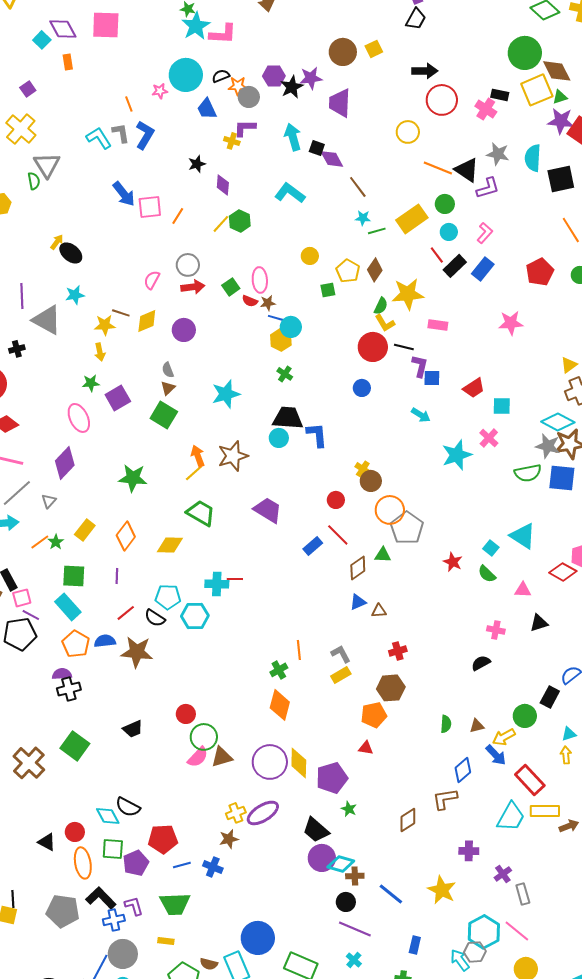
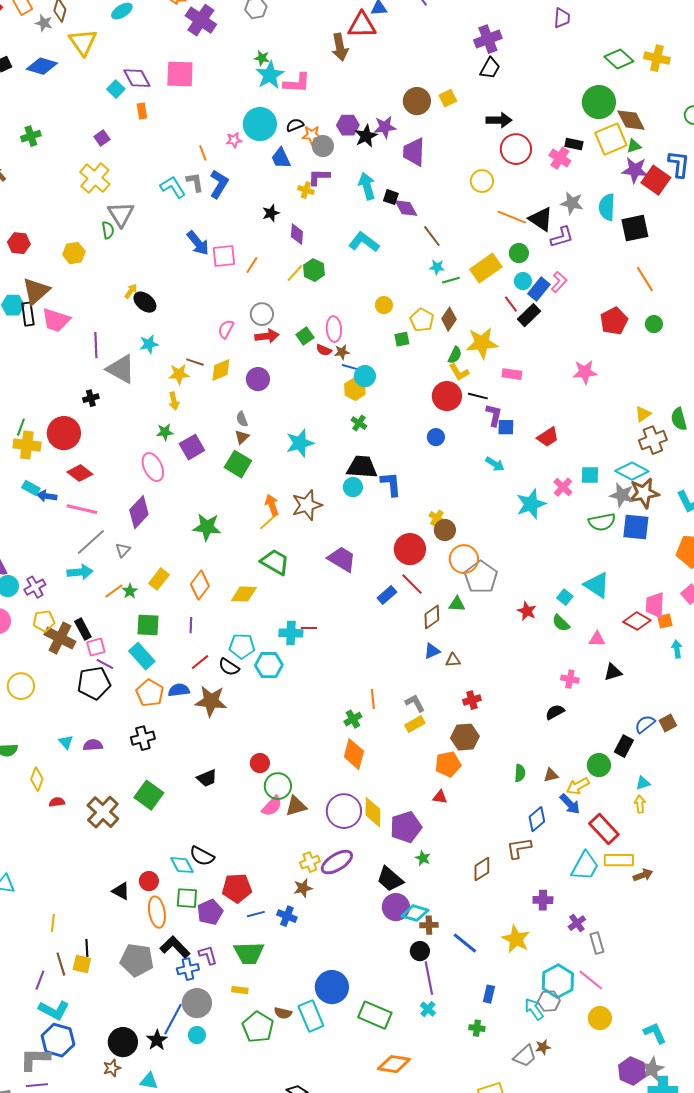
blue rectangle: (483, 269) -> (539, 289), moved
cyan square: (502, 406) -> (590, 475), moved
red circle: (336, 500) -> (410, 549), size x1.8
purple semicircle: (62, 674) -> (93, 745), moved
purple line: (355, 929) -> (429, 978), turned 56

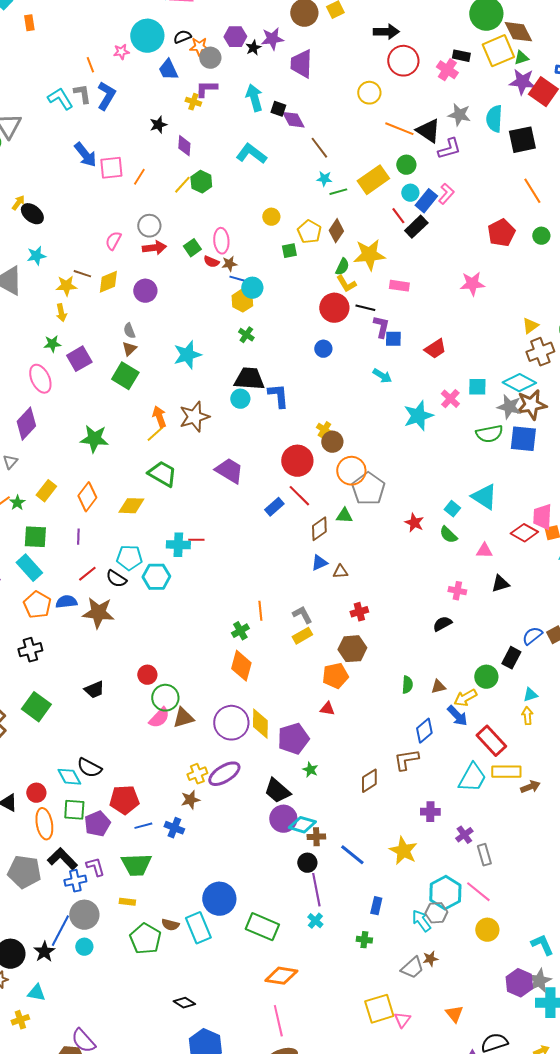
black star: (366, 136) -> (253, 48), size x0.7

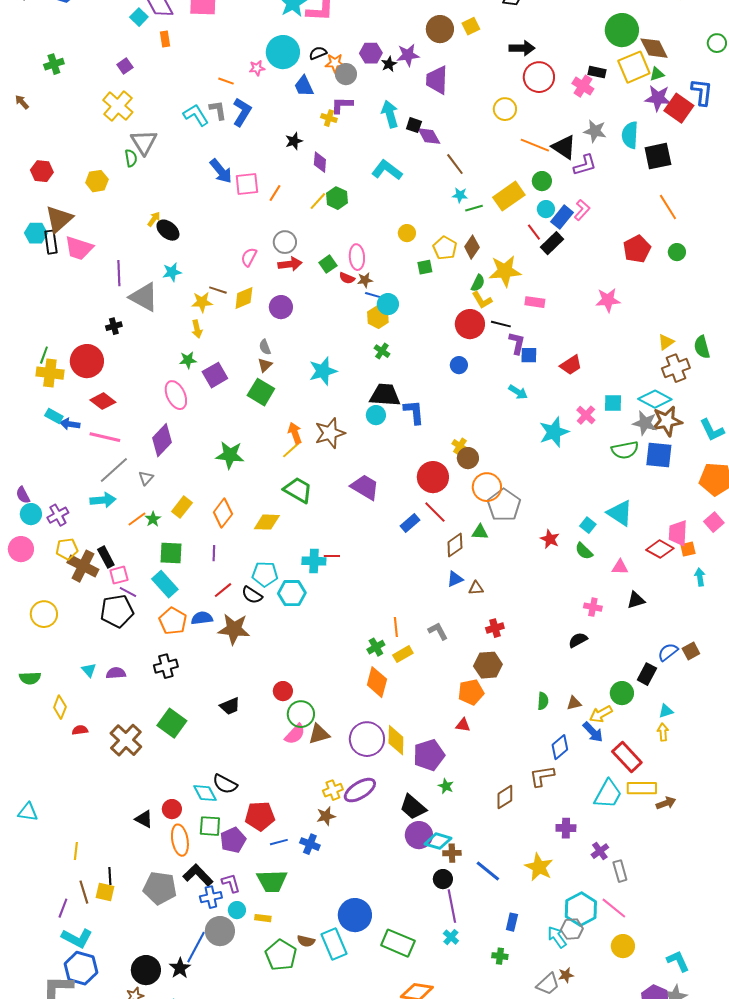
orange line: (90, 65) -> (226, 81), turned -49
yellow rectangle: (302, 636) -> (403, 654), moved
cyan circle: (84, 947) -> (237, 910), moved

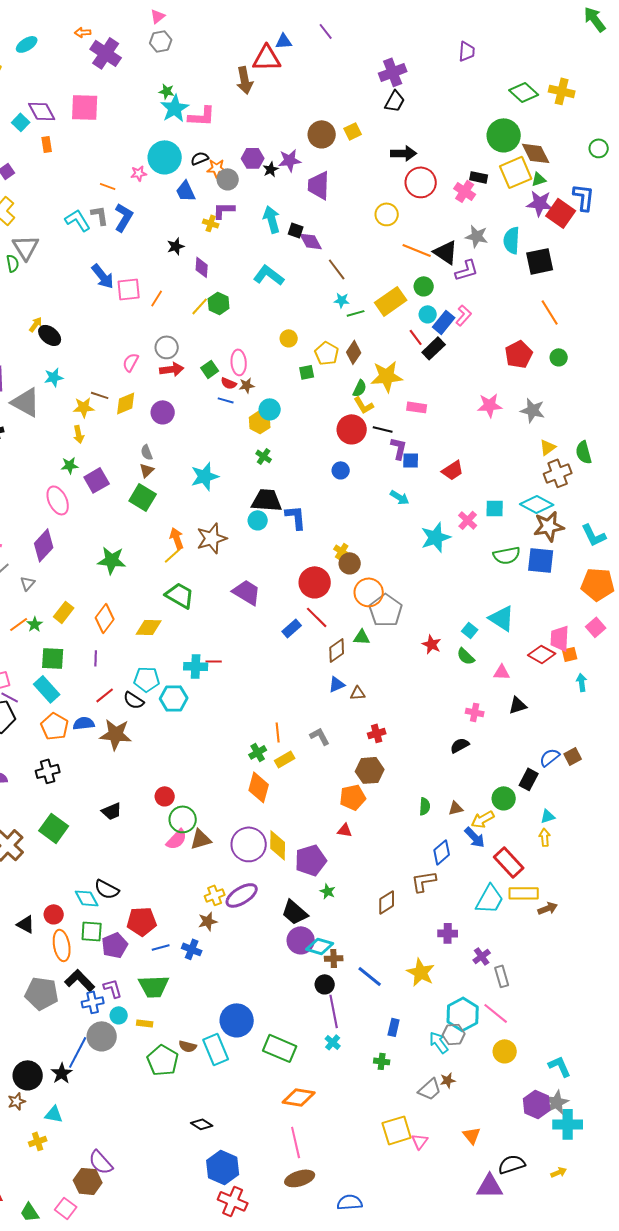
blue line: (373, 295) -> (226, 400), moved
gray star: (645, 423) -> (533, 410), moved

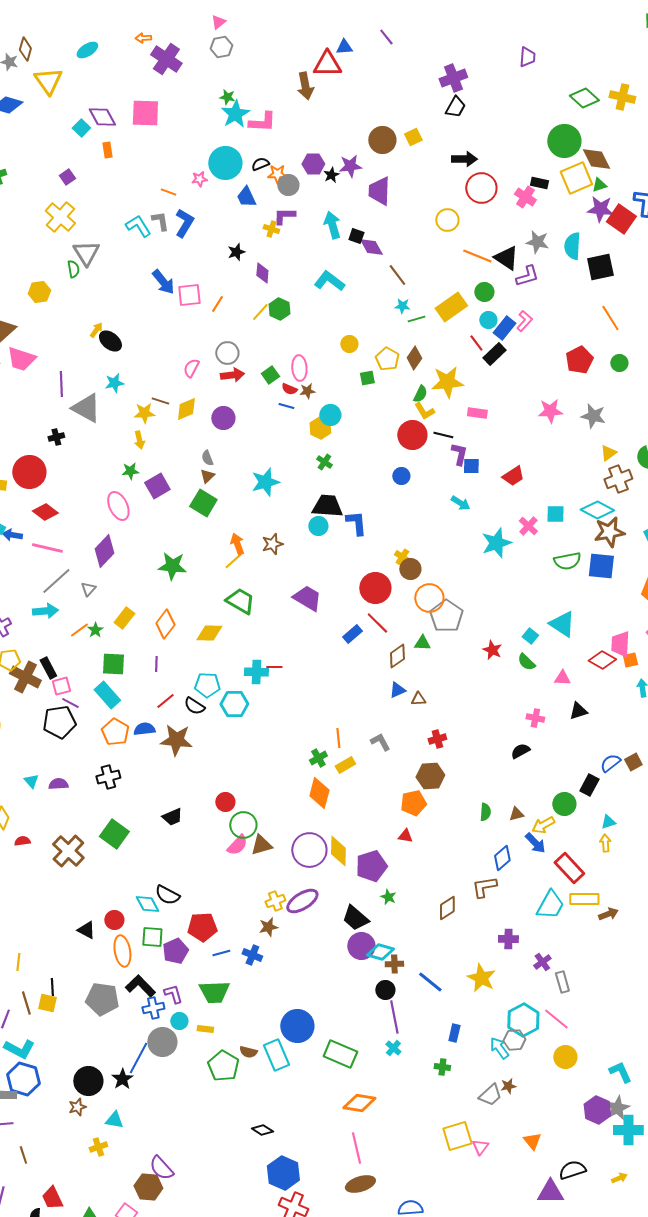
brown star: (212, 538) -> (272, 544), size x0.7

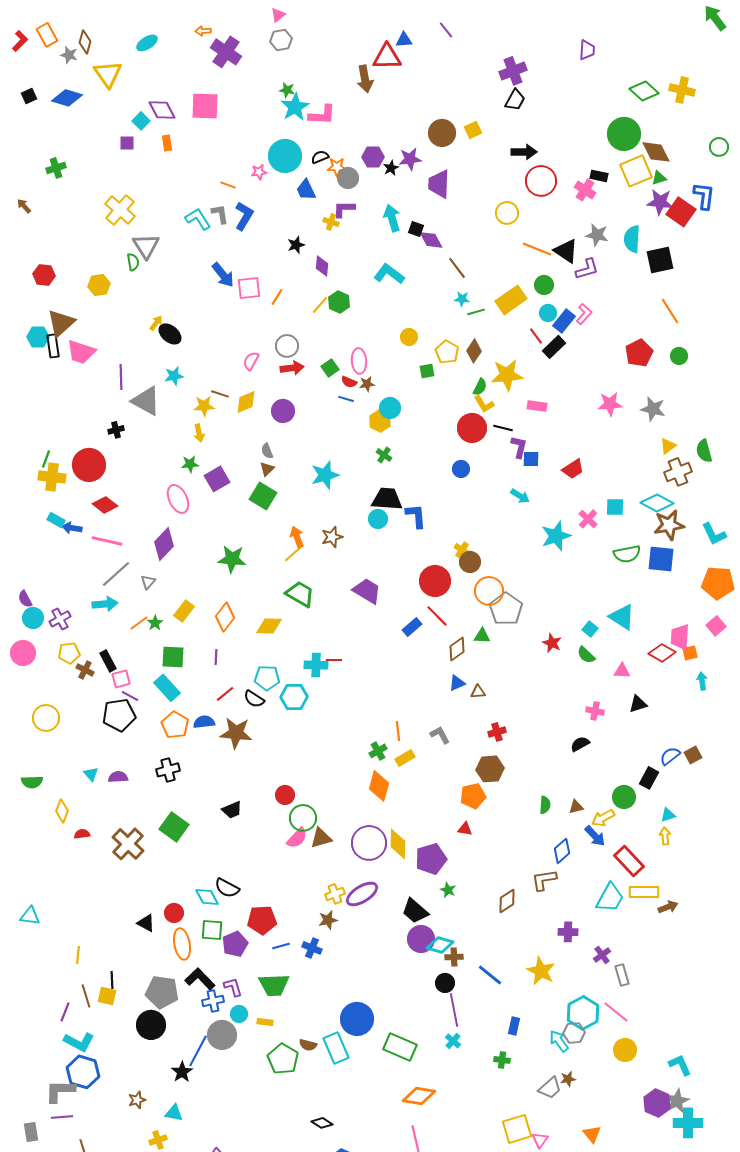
purple square: (67, 177) -> (127, 143), moved, turned 35
brown cross: (25, 677) -> (85, 670), size x0.6
black circle: (88, 1081) -> (151, 1025), moved

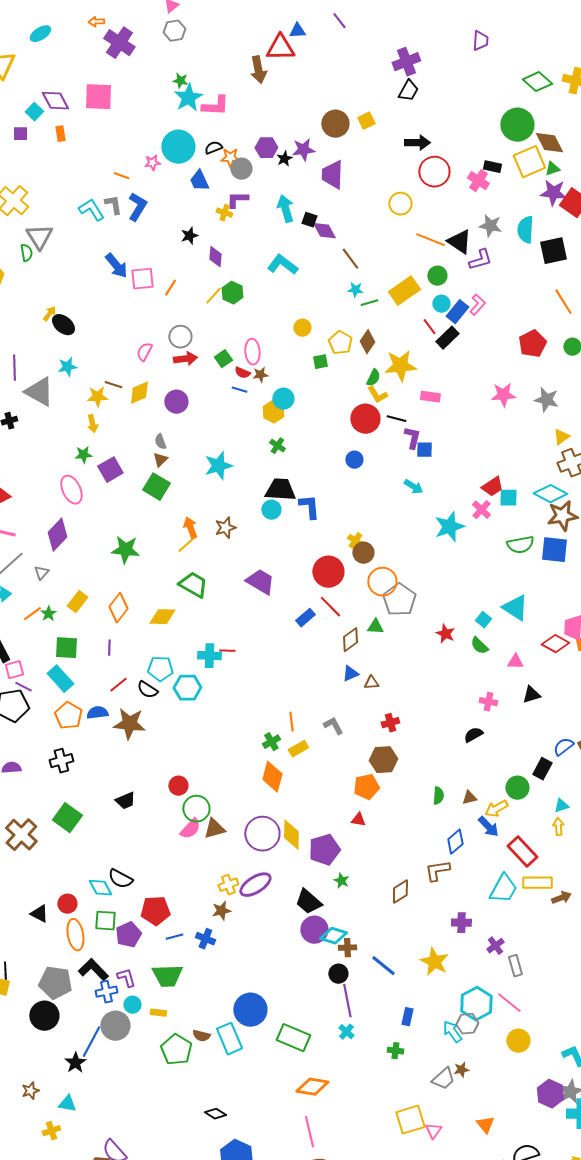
red trapezoid: (573, 469) -> (492, 487), moved

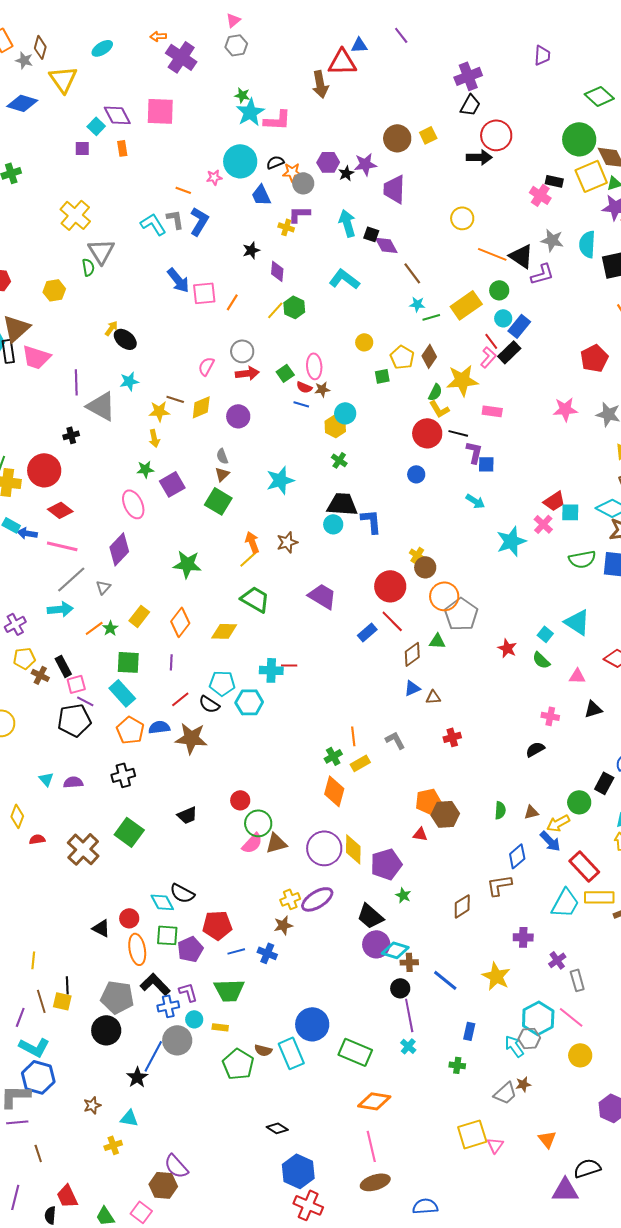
red circle: (434, 172) -> (496, 135), moved
pink L-shape: (477, 305) -> (488, 357), moved
brown hexagon: (383, 760) -> (445, 814), moved

